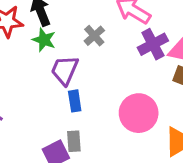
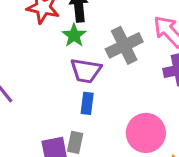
gray cross: (94, 36) -> (124, 45), size x1.6
purple trapezoid: (65, 70) -> (86, 71), turned -120

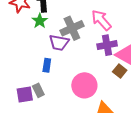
purple trapezoid: (86, 71) -> (59, 43), moved
gray rectangle: (75, 142) -> (38, 90), turned -40

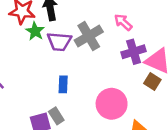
pink arrow: (101, 20) -> (123, 22), size x0.7
green star: (40, 21) -> (35, 31), moved
purple trapezoid: (59, 43) -> (59, 42), moved

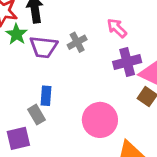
gray cross: (89, 36) -> (77, 42), size x0.6
gray rectangle: (56, 116) -> (36, 115), moved

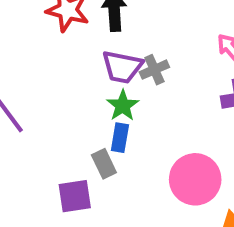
green star: (17, 34) -> (123, 106), moved
gray cross: (77, 42) -> (154, 70), moved

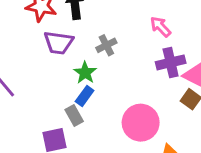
purple trapezoid: (122, 67) -> (59, 43), moved
blue rectangle: (120, 138) -> (85, 96), turned 30

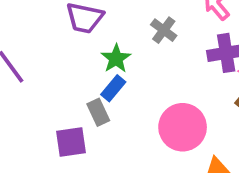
gray cross: (106, 45) -> (164, 30), moved, turned -30

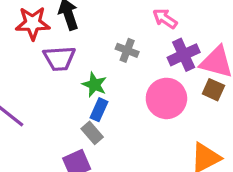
pink circle: (183, 127) -> (166, 98), moved

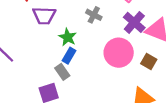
purple cross: (184, 55) -> (134, 22), turned -30
brown square: (213, 90) -> (149, 61), moved

